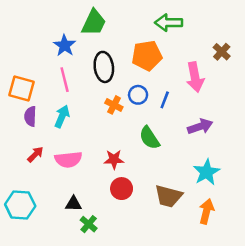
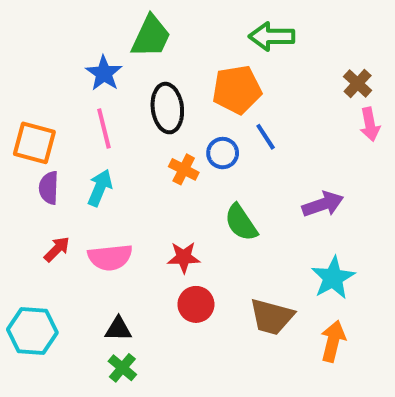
pink arrow: (195, 77) -> (370, 124), moved, size x0.7
blue line: (165, 100) -> (266, 137), moved, turned -54
green cross: (89, 224) -> (122, 368), moved

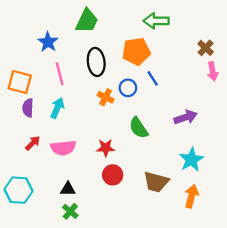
blue star: (104, 73) -> (48, 42), moved

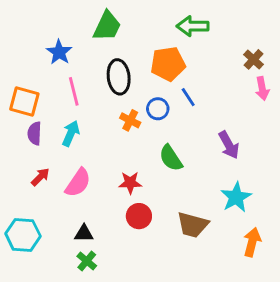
purple arrow: (186, 117) -> (229, 145), turned 80
pink semicircle: (63, 148) -> (78, 183), turned -50
orange arrow: (191, 196) -> (252, 242), moved

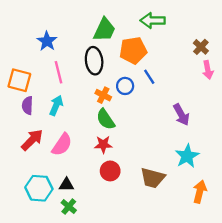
green trapezoid: (107, 26) -> (104, 30), moved
green semicircle: (171, 158) -> (106, 119), moved
red arrow: (40, 177) -> (32, 140), size x1.5
cyan hexagon: (23, 235) -> (39, 188), moved

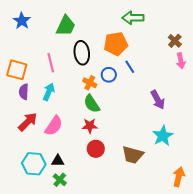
green trapezoid: (104, 30) -> (66, 26), moved
blue star: (47, 41) -> (22, 21), moved
orange arrow: (200, 192) -> (179, 177), moved

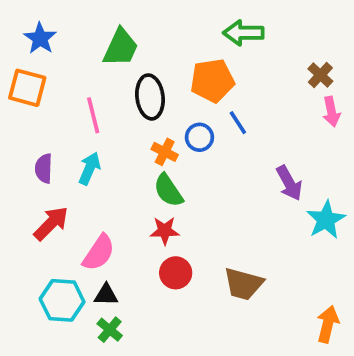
orange square: (17, 70) -> (27, 88), moved
pink semicircle: (54, 126) -> (99, 253), moved
cyan star: (163, 136) -> (326, 220), moved

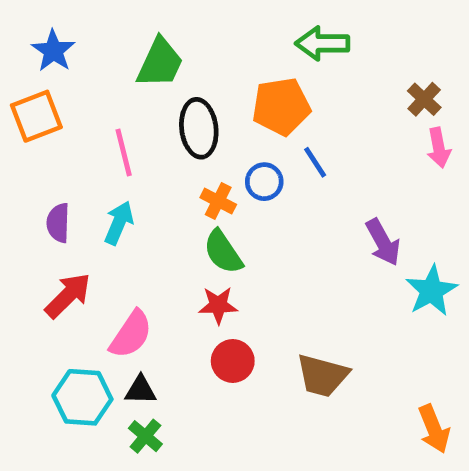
orange square: (27, 88) -> (36, 116), turned -36
orange arrow: (328, 324) -> (434, 429), turned 144

